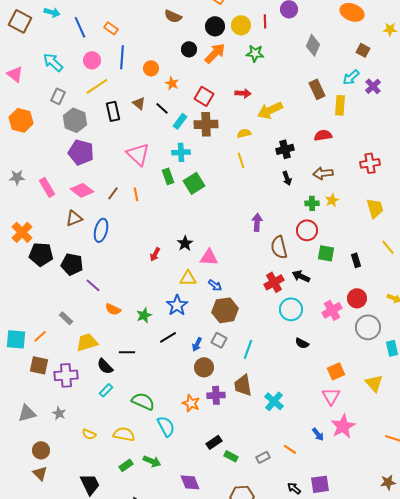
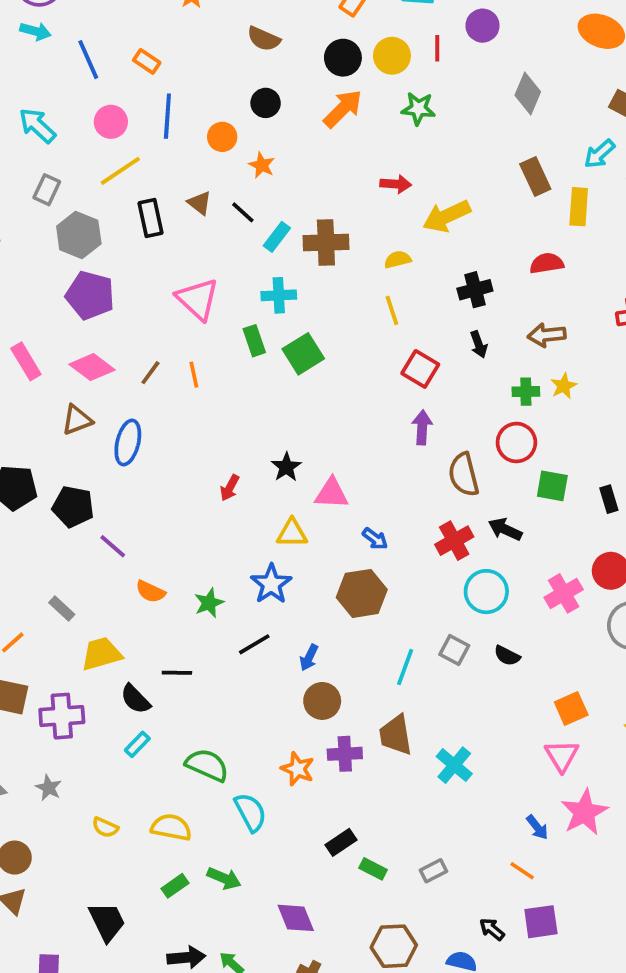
black circle: (189, 49) -> (266, 103), moved
red square: (204, 96) -> (420, 369), moved
blue arrow: (215, 285) -> (375, 539), moved
gray square: (219, 340) -> (454, 650), moved
orange line: (290, 449) -> (522, 871), moved

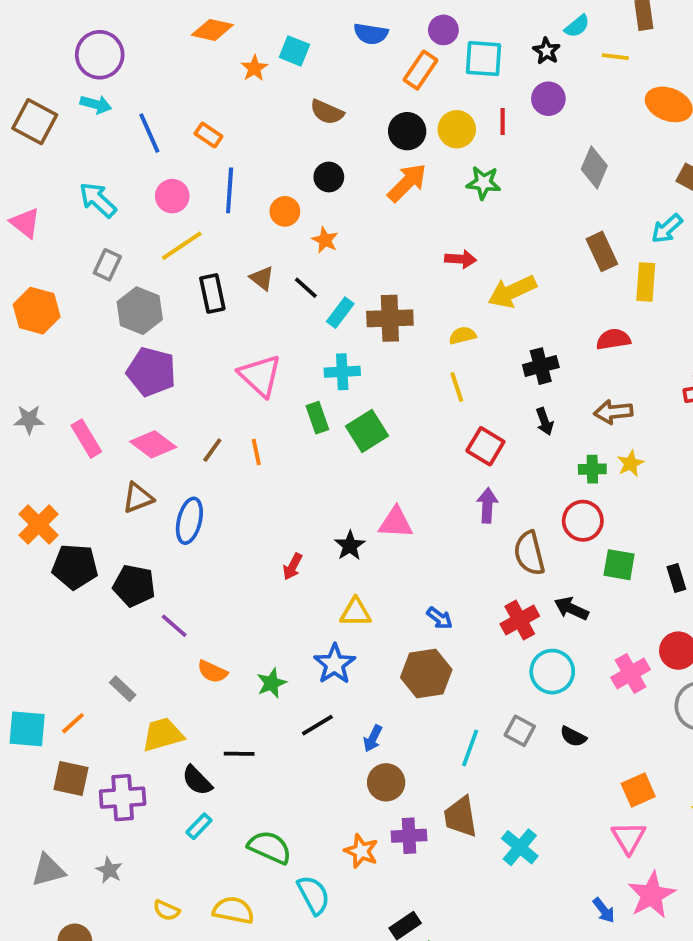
pink triangle: (332, 493) -> (396, 523), moved

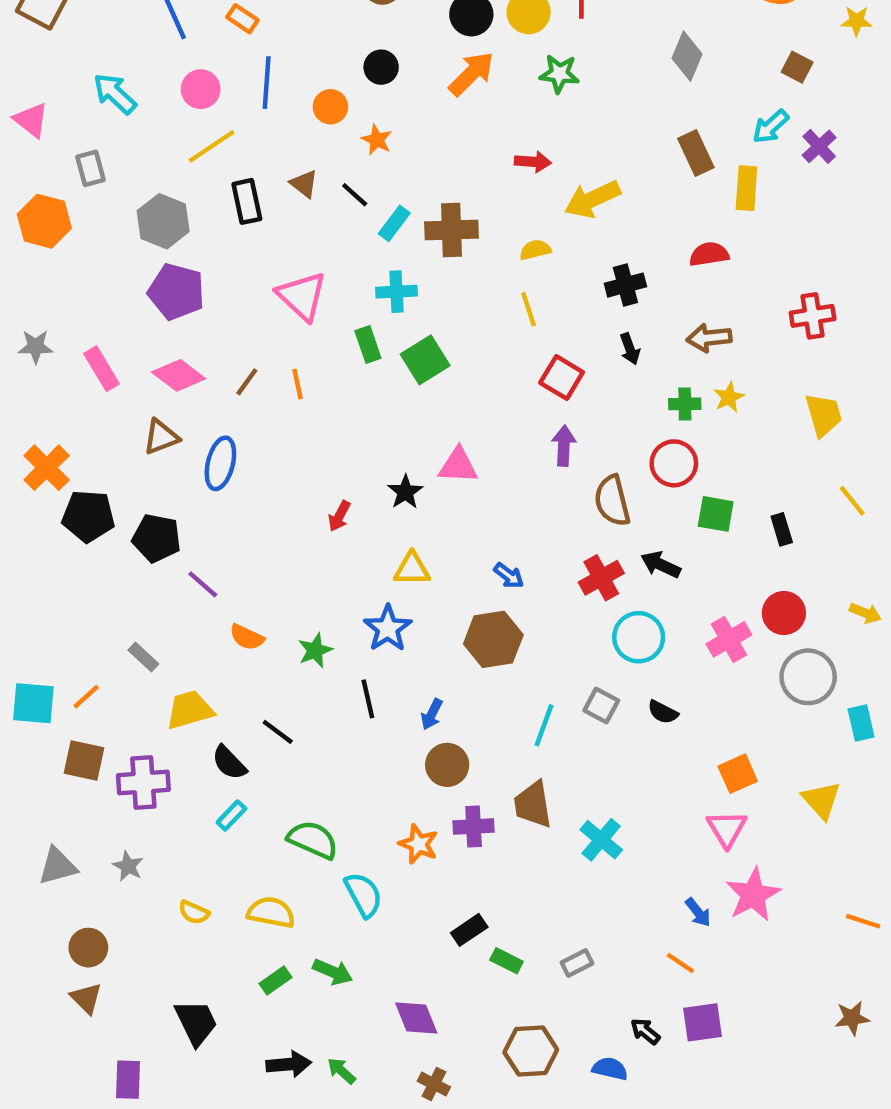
gray rectangle: (107, 265) -> (91, 168), moved, turned -40
black line: (317, 725) -> (368, 699), turned -72
black line: (239, 754) -> (278, 732), turned 36

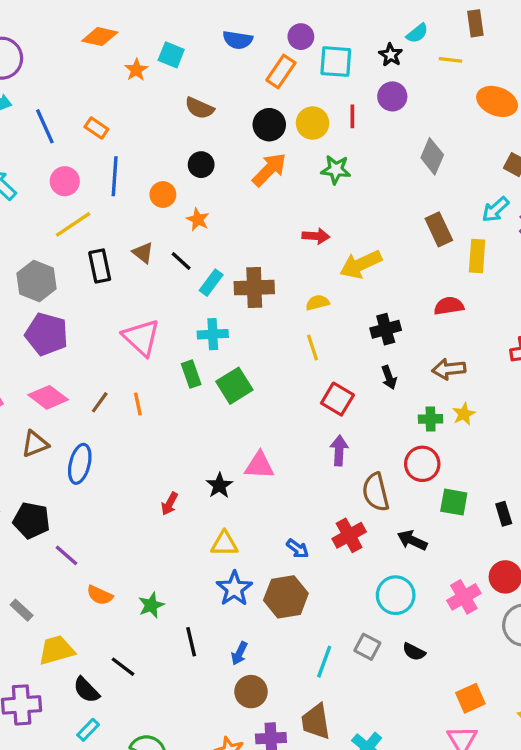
red cross: (601, 578) -> (349, 535), moved
blue star: (388, 628) -> (234, 589), moved

